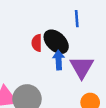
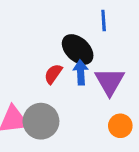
red semicircle: (37, 43) -> (53, 74), moved, turned 35

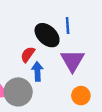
blue line: (104, 21) -> (68, 25), moved
blue arrow: (81, 72) -> (37, 71), moved

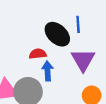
red semicircle: (28, 54) -> (38, 54), turned 49

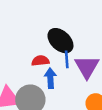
blue line: (78, 24) -> (67, 59), moved

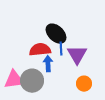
red semicircle: (40, 61) -> (40, 50), size x1.5

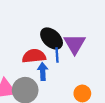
purple triangle: (77, 55) -> (75, 44), moved

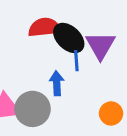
red semicircle: (34, 56) -> (45, 27), moved

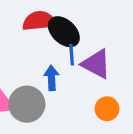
purple triangle: (100, 46) -> (96, 64), moved, turned -32

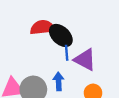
blue arrow: (52, 78) -> (59, 81), moved

